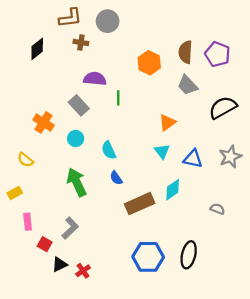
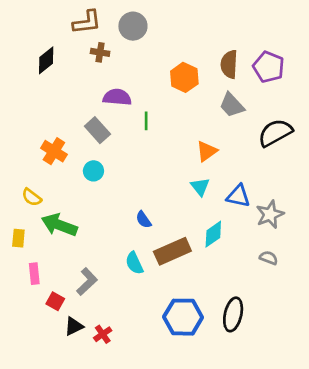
cyan semicircle: (109, 150) -> (134, 263), moved
gray star: (230, 157) -> (270, 214), moved
green arrow: (77, 182) -> (59, 225), moved, turned -44
yellow rectangle: (15, 193) -> (18, 238), turned -56

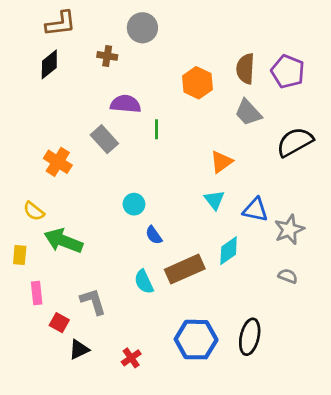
brown L-shape: (87, 22) -> (61, 24), moved
cyan circle: (93, 171) -> (134, 204), moved
gray L-shape: (87, 282) -> (93, 301), turned -64
red cross: (103, 334) -> (131, 358), moved

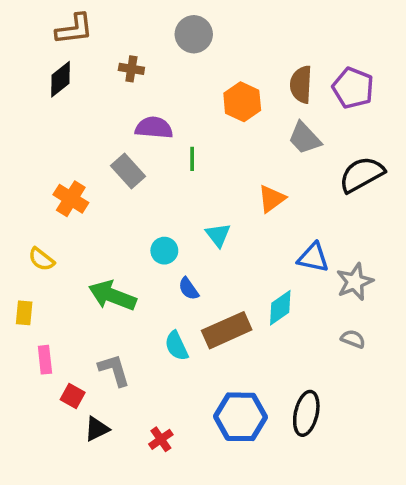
gray circle: (142, 28) -> (194, 34), moved
cyan triangle: (214, 200) -> (218, 235), moved
green arrow: (63, 241) -> (112, 296), moved

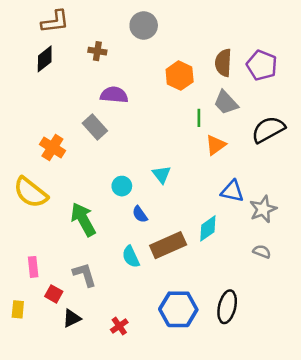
green line: (192, 159) -> (199, 118), moved
orange triangle: (272, 199) -> (216, 145), moved
yellow semicircle: (41, 259) -> (31, 192), size x1.8
green arrow: (112, 296) -> (83, 219), turned 40
yellow rectangle: (24, 313) -> (18, 309), moved

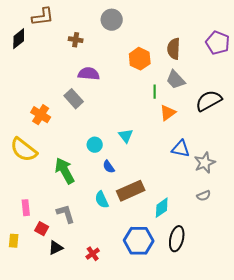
black diamond: (45, 59) -> (19, 39), moved
purple pentagon: (262, 65) -> (218, 43), moved
cyan diamond: (208, 228) -> (162, 208), moved
gray semicircle: (262, 252) -> (204, 196), turned 136

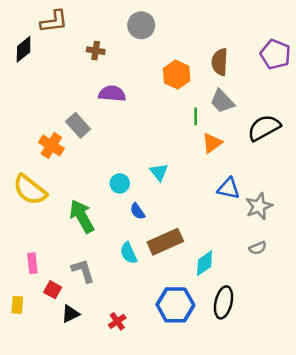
gray rectangle: (74, 99) -> (78, 125), moved

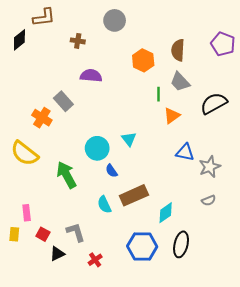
cyan circle: (120, 183) -> (97, 148), size x1.5
gray L-shape: (83, 271) -> (76, 232), moved
yellow rectangle: (17, 305) -> (14, 234), moved

